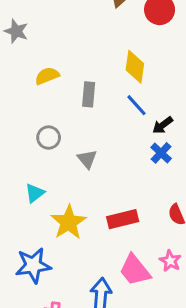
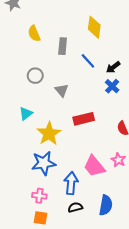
yellow semicircle: (47, 76) -> (34, 33), turned -91
blue line: (136, 105) -> (88, 61), moved
red rectangle: (123, 219) -> (84, 119), moved
blue star: (33, 265) -> (44, 163), moved

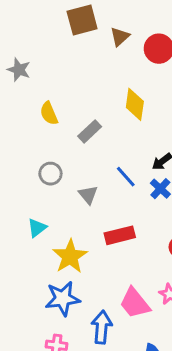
gray rectangle: (63, 46) -> (90, 131), turned 42
blue line: (88, 61) -> (126, 177), moved

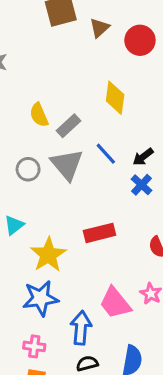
yellow semicircle: (49, 113) -> (39, 115), moved
blue line: (126, 177) -> (106, 154), moved
gray triangle: (88, 195) -> (67, 165), moved, size x1.6

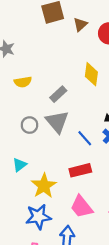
yellow semicircle: (39, 115) -> (23, 82), moved, turned -77
blue line: (106, 154) -> (85, 138), moved
pink trapezoid: (115, 303) -> (81, 207), moved

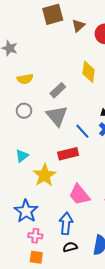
gray circle: (29, 125) -> (24, 111), moved
red rectangle: (80, 170) -> (68, 154), moved
blue star: (38, 217) -> (26, 211), moved, turned -30

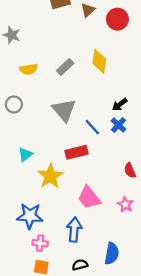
gray rectangle: (58, 90) -> (65, 67), moved
gray circle: (24, 111) -> (14, 104), moved
blue star: (26, 211) -> (30, 216), turned -30
black semicircle: (70, 247) -> (80, 265), moved

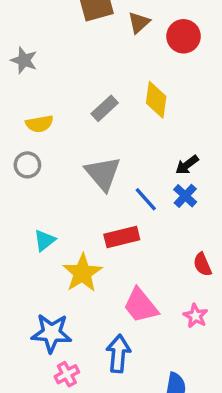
yellow semicircle: (29, 69) -> (39, 124), moved
pink cross: (40, 243) -> (67, 374), turned -35

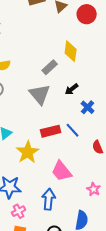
gray rectangle: (105, 108) -> (50, 67), moved
black arrow: (187, 165) -> (72, 89), moved
blue line: (146, 199) -> (73, 130), moved
pink star: (196, 316) -> (94, 189), moved

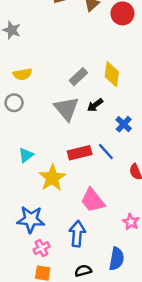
yellow diamond: (71, 51) -> (112, 74), moved
black arrow: (72, 89) -> (95, 105), moved

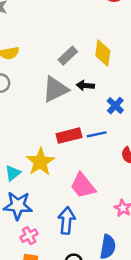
black arrow: (95, 105) -> (85, 86), turned 42
gray triangle: (66, 109) -> (55, 89), turned 44
blue line: (106, 152) -> (97, 134), turned -60
cyan triangle: (26, 155) -> (13, 173), moved

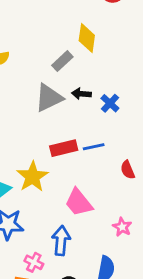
yellow diamond: (103, 53) -> (87, 38), moved
blue cross: (115, 106) -> (110, 103), moved
pink cross: (29, 236) -> (34, 262), moved, turned -35

